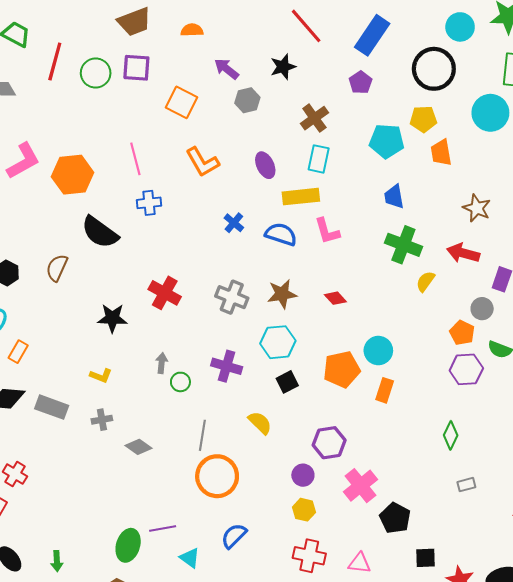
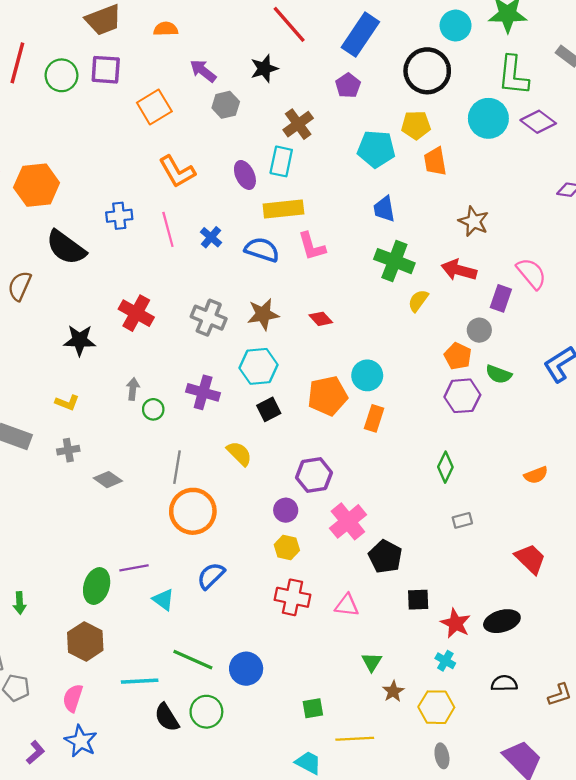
orange square: (181, 102) -> (154, 107), turned 32
pink line: (135, 159) -> (168, 229), moved
cyan rectangle: (319, 159) -> (281, 161), moved

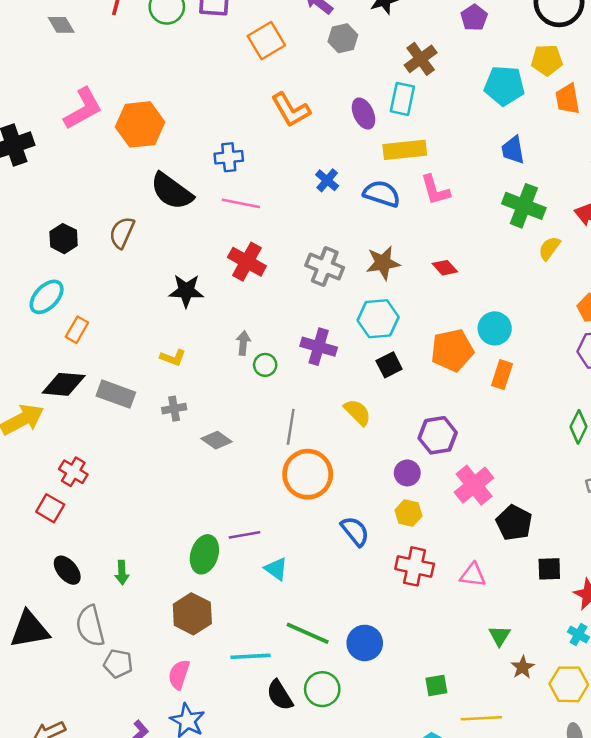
pink line: (168, 229) -> (241, 203), moved, turned -64
blue semicircle: (211, 576) -> (355, 531), moved, turned 96

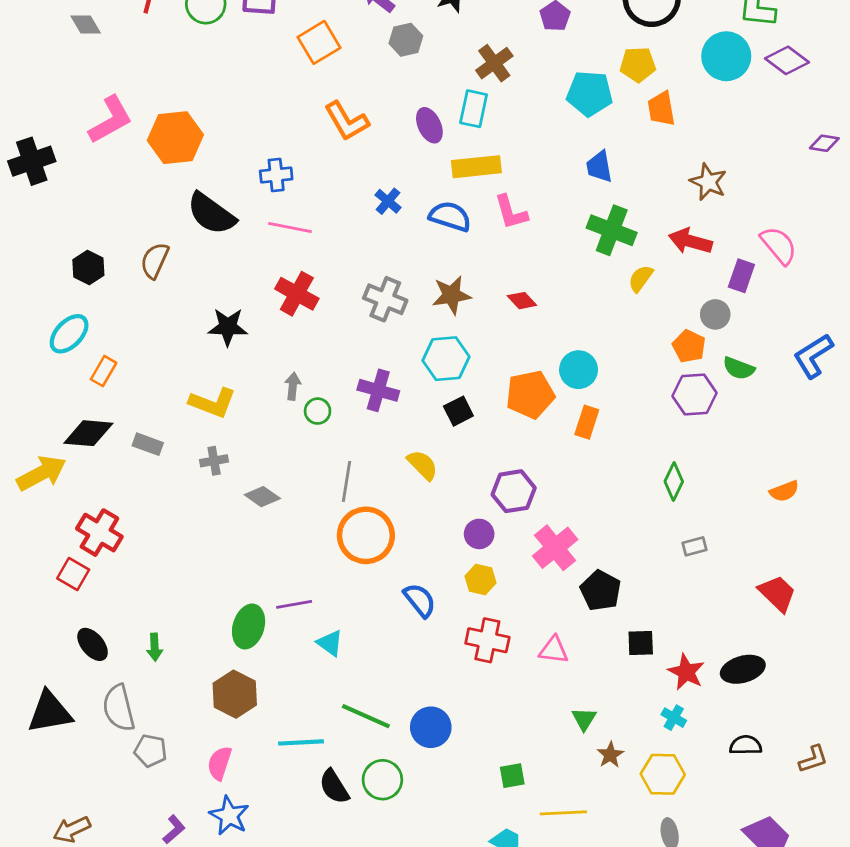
yellow L-shape: (173, 358) -> (213, 403), size x1.6
gray rectangle: (116, 394) -> (148, 444), size x0.7
red cross: (73, 472) -> (99, 533), size x1.4

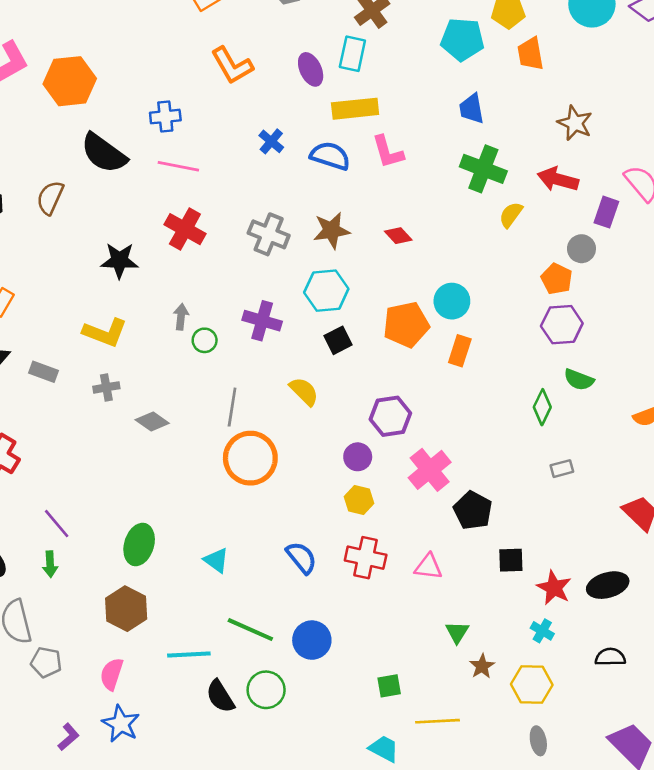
green semicircle: (739, 368) -> (579, 380), moved
blue semicircle: (420, 600) -> (301, 558), moved
purple line: (294, 604) -> (57, 524), moved, turned 60

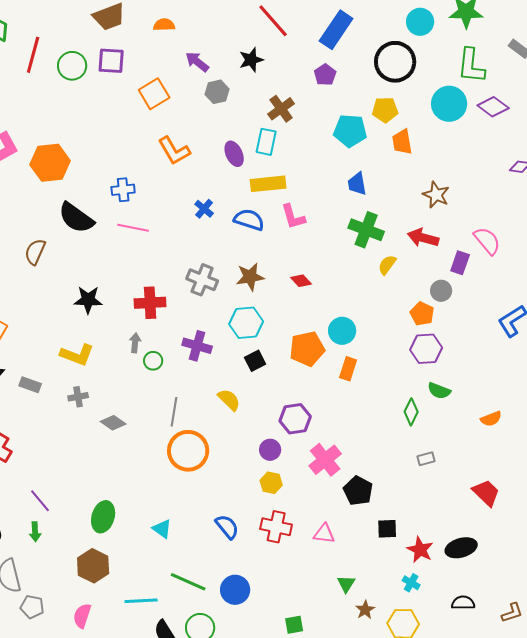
red cross: (185, 229) -> (150, 303), moved, turned -32

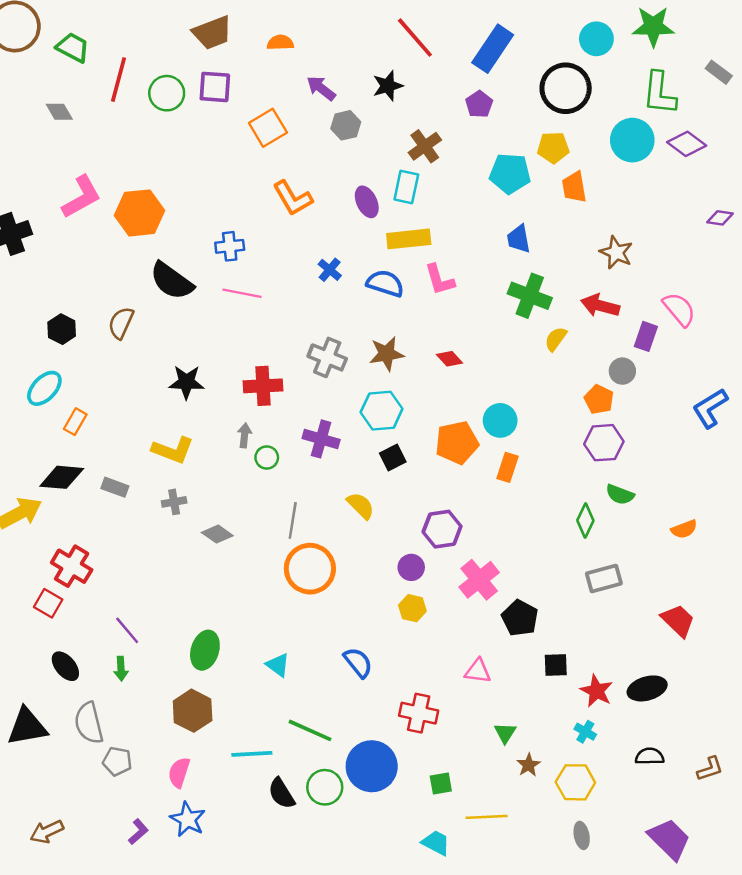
gray rectangle: (426, 459) -> (604, 579), size x1.6
red cross: (276, 527) -> (419, 713), moved
blue circle: (235, 590) -> (372, 766), moved, size x1.4

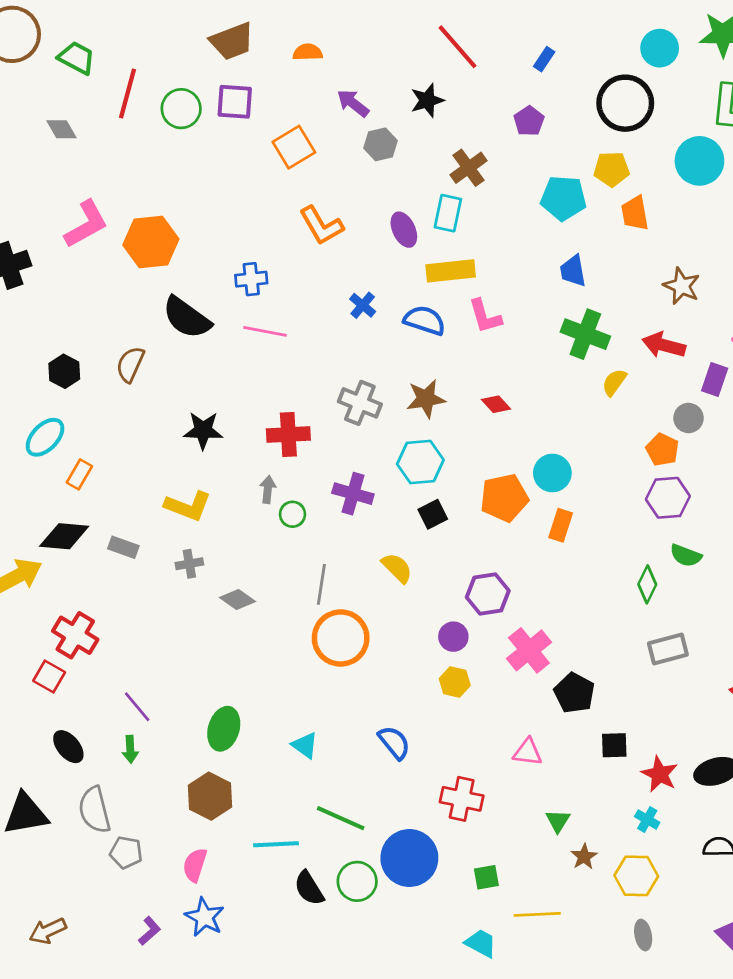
blue rectangle: (493, 49) -> (544, 59), size x0.5

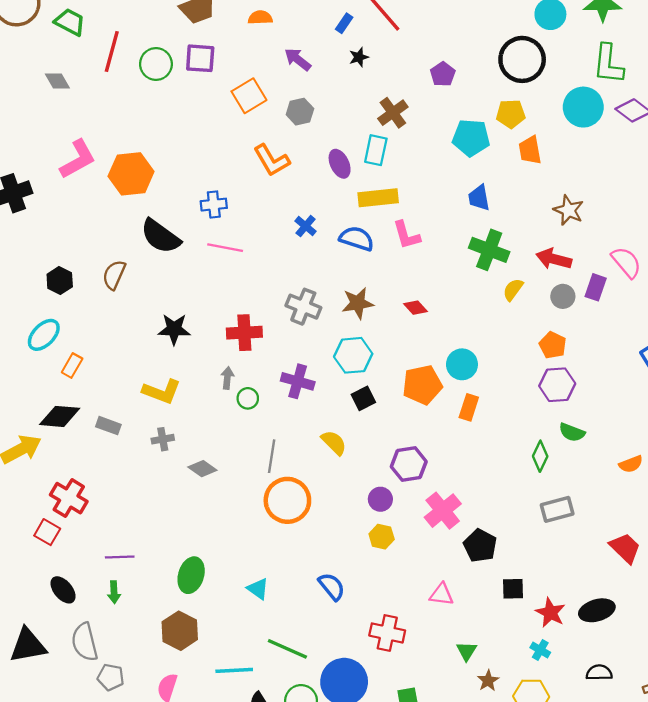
blue rectangle: (544, 59) -> (344, 23), moved
black star: (427, 100) -> (359, 57), size x0.7
gray hexagon: (380, 144) -> (300, 112), moved
gray circle: (688, 418) -> (563, 296), moved
purple line: (137, 707) -> (120, 557), turned -52

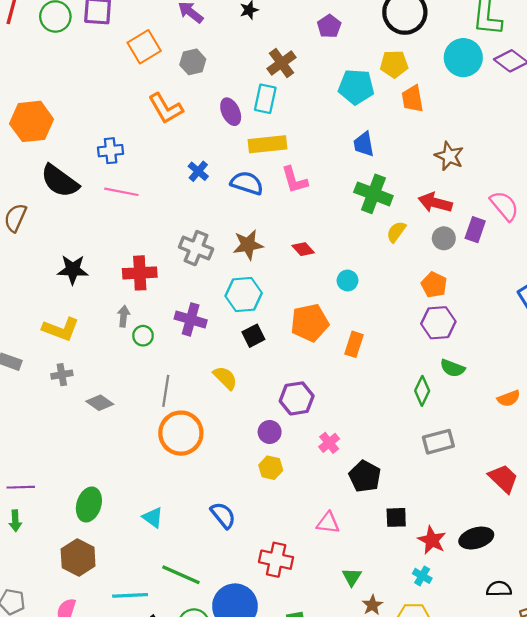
cyan circle: (462, 364) -> (348, 280), moved, size x0.7
pink cross: (443, 511) -> (329, 443), size x0.6
black semicircle: (599, 673) -> (499, 589), moved

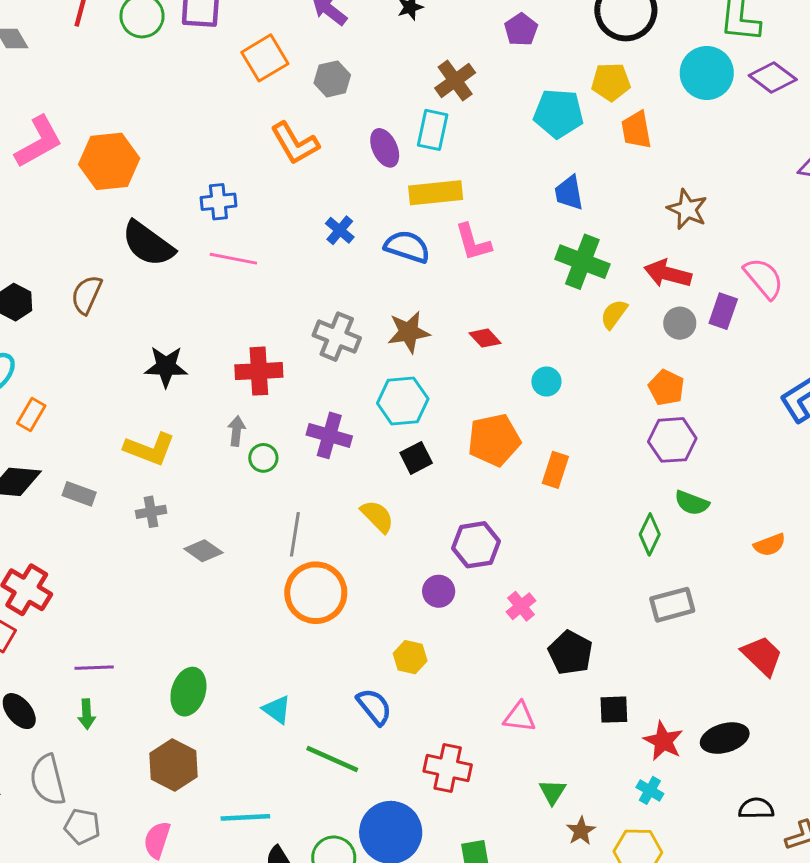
yellow hexagon: (271, 468) -> (410, 657), moved
green line: (181, 575) -> (332, 759), moved

